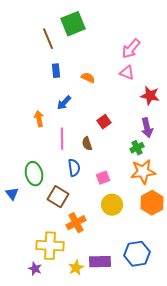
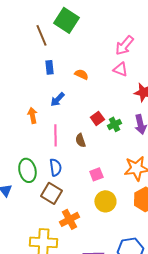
green square: (73, 24) -> (66, 20), turned -35
green cross: (137, 148) -> (114, 124), moved
blue semicircle: (74, 168) -> (55, 167), moved

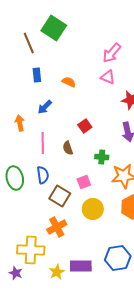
green cross: (114, 124) -> (102, 157), moved, turned 32
brown square: (51, 193) -> (60, 196), moved

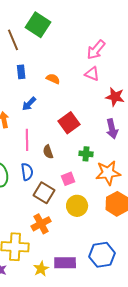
red square: (85, 126) -> (69, 123), size x1.5
brown semicircle: (68, 148) -> (48, 152), moved

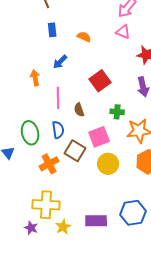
pink square: (68, 179) -> (99, 137), size x1.5
orange cross: (41, 224) -> (49, 164), moved
yellow star: (41, 269) -> (63, 227), moved

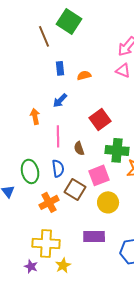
blue rectangle: (52, 30) -> (60, 68), moved
orange semicircle: (84, 37) -> (84, 75), turned -40
green cross: (117, 112) -> (117, 150), size x1.6
purple rectangle: (96, 221) -> (94, 236), moved

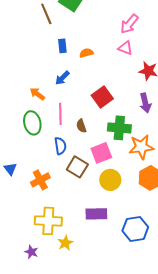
orange arrow: (35, 116) -> (37, 94), turned -42
green ellipse: (30, 171) -> (32, 123), moved
orange cross: (49, 202) -> (40, 180), moved
purple star: (31, 266) -> (31, 252), moved

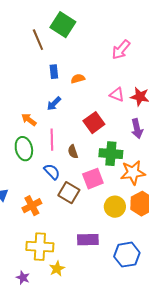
pink triangle: (125, 48) -> (117, 95), moved
blue semicircle: (60, 146) -> (52, 172), turned -36
yellow circle: (110, 180) -> (115, 207), moved

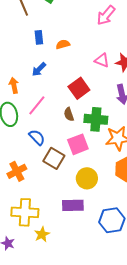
orange arrow: (29, 120) -> (14, 85), turned 42
pink line: (52, 140) -> (37, 105), turned 40
brown semicircle: (73, 152) -> (69, 114), moved
yellow circle: (115, 207) -> (87, 178), moved

